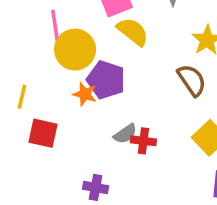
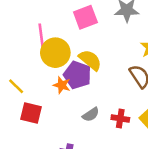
yellow semicircle: (133, 32) -> (90, 60), moved
yellow line: (22, 97) -> (16, 86), turned -60
red cross: (143, 141) -> (120, 119), moved

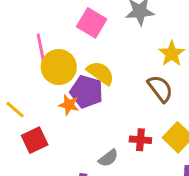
pink square: (85, 17) -> (92, 23), turned -35
red square: (31, 113) -> (35, 140), turned -35
gray semicircle: (91, 115) -> (108, 158), moved

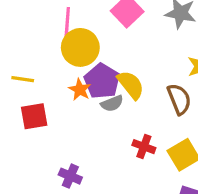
yellow semicircle: (100, 73) -> (131, 85), moved
yellow line: (15, 110) -> (23, 79), turned -48
gray semicircle: (108, 158) -> (112, 103), moved

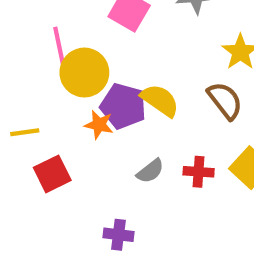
gray semicircle: (112, 103) -> (150, 171), moved

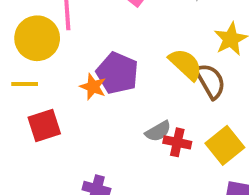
yellow circle: (84, 73) -> (37, 38), moved
yellow semicircle: (160, 100) -> (186, 64), moved
gray semicircle: (150, 171) -> (158, 131), moved

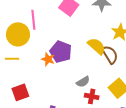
red square: (44, 125) -> (20, 92), moved
red cross: (177, 142) -> (92, 96), moved

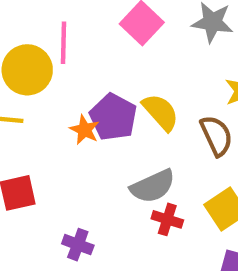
yellow semicircle: (97, 46) -> (161, 112), moved
gray semicircle: (83, 82) -> (153, 186), size x1.5

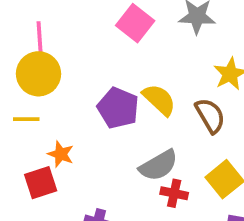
pink line: (63, 43) -> (40, 40), moved
orange star: (85, 130) -> (61, 154), moved

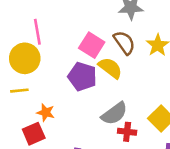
pink square: (135, 23) -> (92, 45), moved
pink line: (40, 40) -> (37, 32), moved
brown semicircle: (210, 116) -> (124, 43), moved

